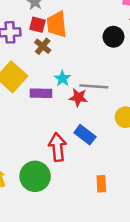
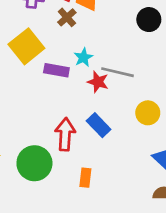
orange rectangle: (101, 184) -> (85, 178), moved

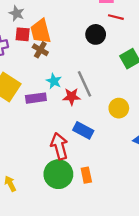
brown cross: (67, 17) -> (40, 50), moved
gray line: (117, 72) -> (84, 84), turned 70
green circle: (34, 163) -> (58, 174), moved

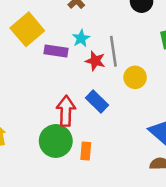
yellow circle: (119, 108) -> (135, 77), moved

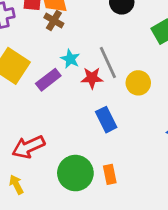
purple rectangle: (56, 51) -> (48, 80), turned -30
blue rectangle: (97, 102) -> (106, 120), turned 35
red arrow: (66, 111) -> (28, 147), moved, turned -100

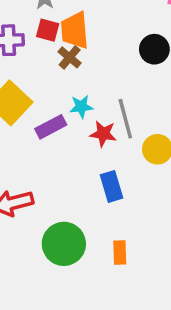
cyan star: (70, 59) -> (81, 107), turned 30
orange rectangle: (110, 174) -> (120, 253), moved

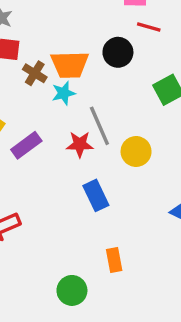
orange trapezoid: (75, 30) -> (70, 65), moved, turned -78
cyan star: (81, 107) -> (64, 93), moved
green circle: (64, 244) -> (72, 290), moved, size x0.7

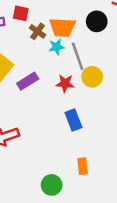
gray line: (99, 126) -> (78, 56), moved
yellow circle: (136, 151) -> (92, 77), moved

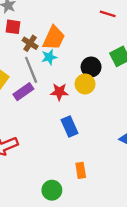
black circle: (97, 21) -> (91, 67), moved
orange trapezoid: (62, 27) -> (54, 38), turned -65
gray line: (78, 56) -> (31, 70), moved

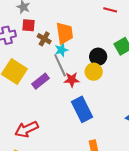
orange trapezoid: (54, 38) -> (65, 33), turned -30
gray line: (31, 70) -> (60, 65), moved
blue rectangle: (69, 127) -> (82, 109), size x1.4

